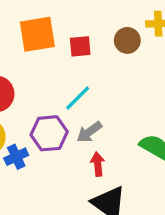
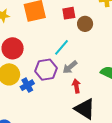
brown circle: (127, 40) -> (85, 24), moved
red square: (80, 46) -> (69, 13), moved

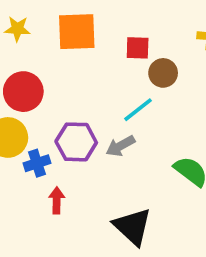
cyan line: (62, 47) -> (138, 110), moved
red arrow: (76, 86) -> (57, 200), moved

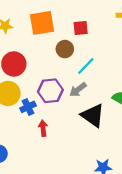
brown circle: (163, 73) -> (65, 49), moved
black triangle: (133, 227) -> (93, 115), moved

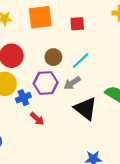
brown circle: (65, 49) -> (53, 57), moved
red arrow: (43, 128) -> (37, 119), turned 136

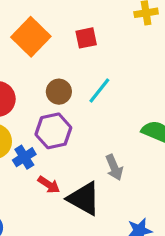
orange square: (40, 17) -> (31, 37), turned -30
gray arrow: (72, 83) -> (114, 167), moved, turned -70
black triangle: (85, 109) -> (84, 199), moved

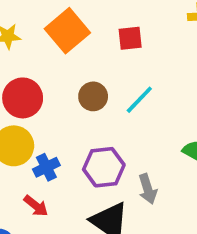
purple hexagon: (53, 131) -> (104, 167), moved
red arrow: (49, 185) -> (36, 206), moved

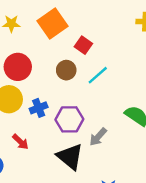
red square: (130, 38) -> (83, 45), moved, turned 36
blue cross: (46, 167) -> (39, 108), moved
gray arrow: (148, 189) -> (98, 137), turned 54

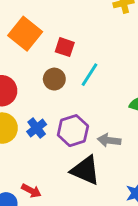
gray arrow: (98, 137) -> (109, 140), turned 72
red arrow: (20, 142) -> (31, 191), moved

